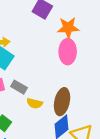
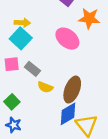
pink ellipse: (68, 52) -> (67, 39), moved, turned -60

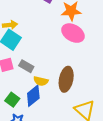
pink ellipse: (67, 39) -> (73, 33), moved
blue diamond: (68, 114) -> (33, 96), moved

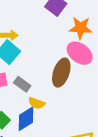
brown ellipse: (66, 79) -> (61, 73), moved

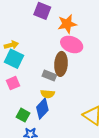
gray rectangle: (22, 84) -> (49, 75), moved

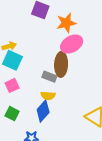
pink ellipse: (72, 44) -> (72, 44), turned -50
green square: (23, 115) -> (12, 114), moved

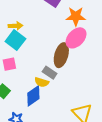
pink ellipse: (72, 44) -> (76, 38), turned -30
gray rectangle: (49, 77) -> (50, 73), moved

